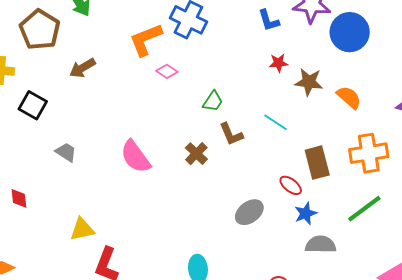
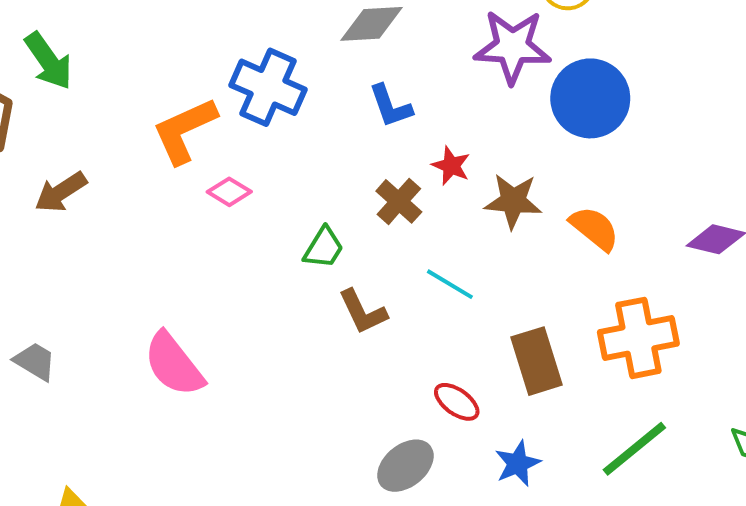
blue L-shape: (269, 20) -> (390, 106), moved
red star: (279, 63) -> (451, 166), turned 30
brown cross: (196, 154) -> (399, 201), moved
red ellipse: (291, 185) -> (457, 402), moved

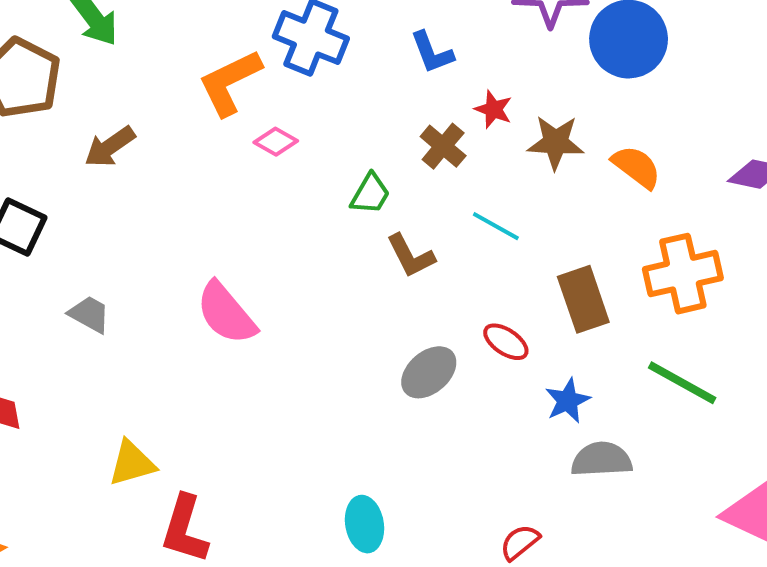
green line: (634, 449) -> (682, 383), turned 70
gray ellipse: (405, 466) -> (429, 372), moved

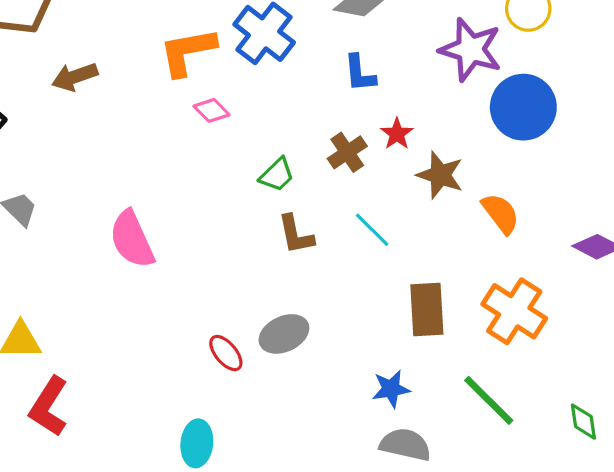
orange cross: (683, 274) -> (514, 311), turned 30
red ellipse: (506, 342) -> (226, 353), moved

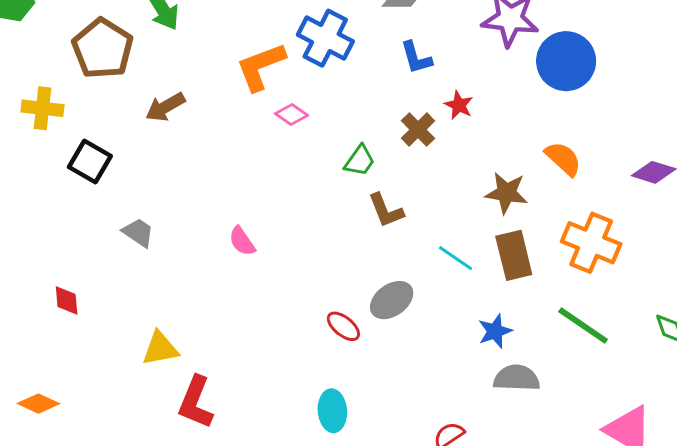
brown star: (440, 175) -> (506, 193), moved
cyan line: (372, 230) -> (456, 258), moved
pink semicircle: (132, 239) -> (242, 241), size x0.6

